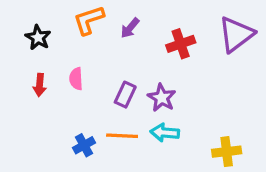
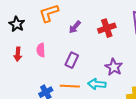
purple arrow: (130, 28) -> (75, 27), moved
purple star: (162, 98) -> (114, 67), moved

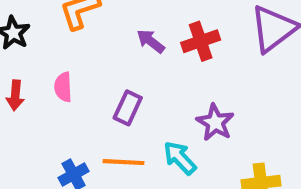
purple arrow: (75, 27) -> (151, 41), moved, turned 88
cyan arrow: (97, 84) -> (180, 158), turned 42

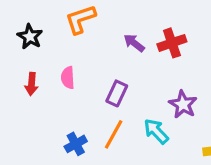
orange line: (124, 162) -> (114, 134), turned -64

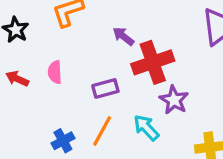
red cross: (172, 43) -> (153, 62), moved, size x1.4
red arrow: (31, 84) -> (17, 79), turned 110
purple rectangle: (117, 93) -> (105, 88), turned 50

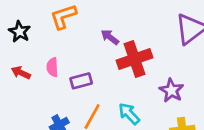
purple rectangle: (105, 88) -> (81, 81), moved
purple star: (174, 100) -> (171, 90), moved

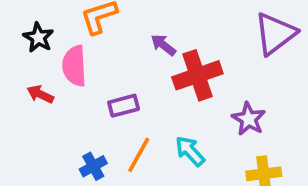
pink semicircle: (52, 67) -> (74, 66), moved, size x1.5

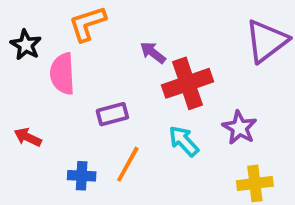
red arrow: (40, 94) -> (28, 137), moved
cyan arrow: (190, 151) -> (184, 141), moved
blue cross: (93, 166) -> (82, 176), turned 32

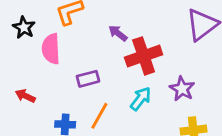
cyan arrow: (184, 141) -> (141, 99), turned 80

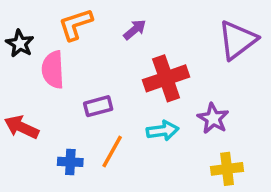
purple arrow: (118, 33) -> (135, 30), moved, turned 102
red arrow: (25, 96) -> (22, 127), size x1.4
cyan arrow: (141, 99) -> (163, 131), turned 45

